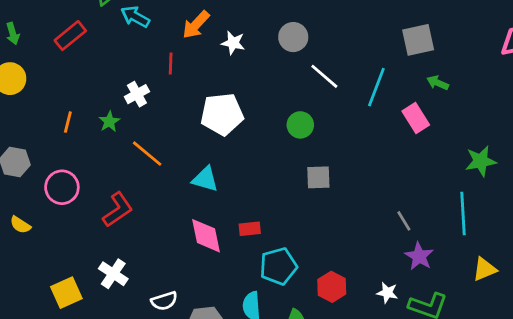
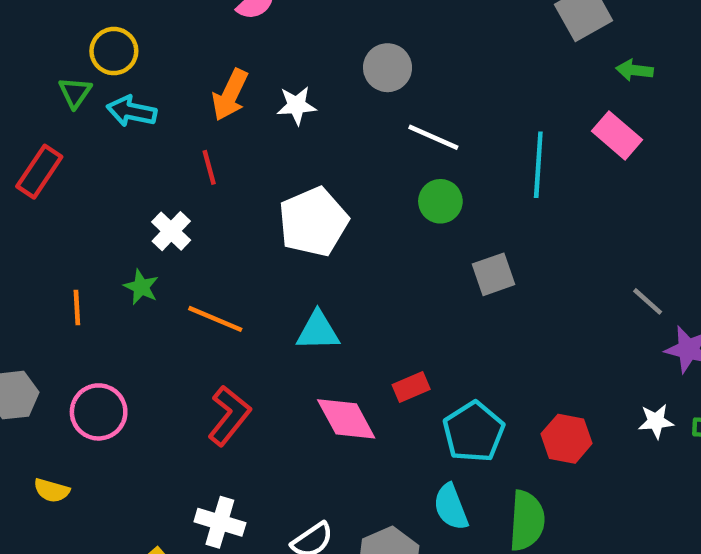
white line: (324, 76) -> (433, 137), moved
cyan line: (376, 87) -> (538, 165), moved
red L-shape: (118, 210) -> (229, 416), moved

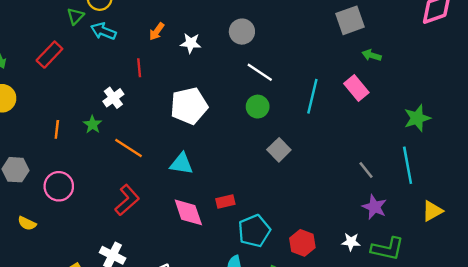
orange arrow: (230, 95) -> (157, 32), size x0.7
gray square: (494, 274) -> (279, 150), turned -35
gray line: (648, 301) -> (366, 170), moved

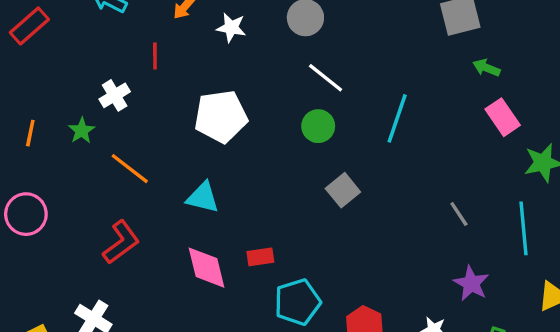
pink rectangle: (356, 88) -> (503, 117), moved
gray line: (366, 170) -> (459, 214), moved

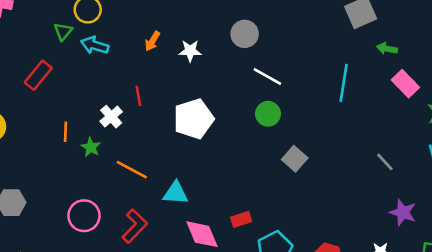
red line: (155, 56) -> (138, 96), moved
cyan line: (397, 118) -> (344, 83), moved
orange line: (30, 133) -> (66, 132), moved
cyan triangle: (203, 197) -> (175, 193), moved
pink circle: (26, 214) -> (84, 216), moved

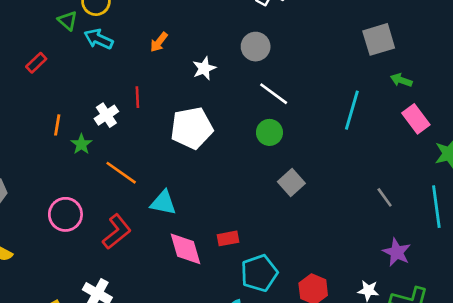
green triangle: (63, 31) -> (68, 21), turned -36
white star: (190, 51) -> (204, 68), moved, turned -30
red rectangle: (38, 75) -> (36, 63), size x0.7

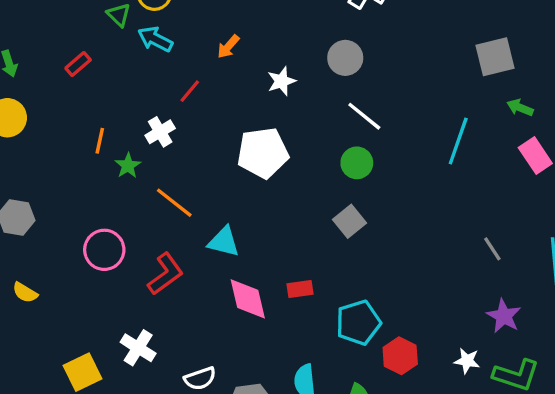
red line: (137, 97) -> (190, 91), moved, turned 40
gray square: (291, 183) -> (350, 221), moved
cyan pentagon: (259, 273) -> (358, 323), moved

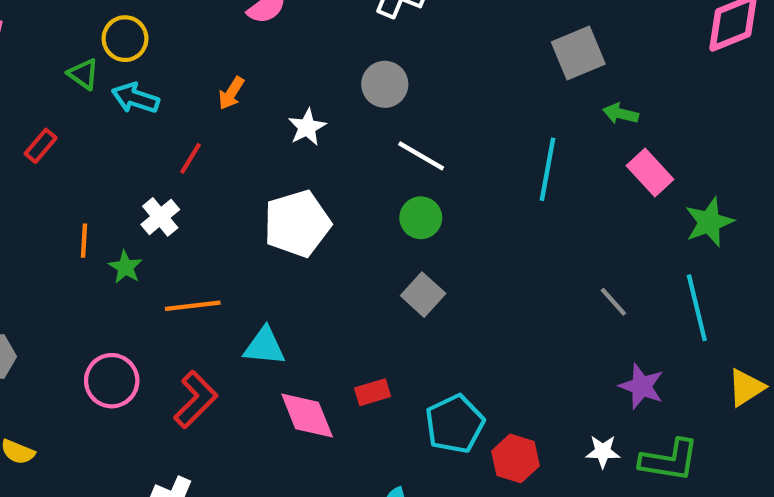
orange line: (174, 203) -> (193, 306), turned -36

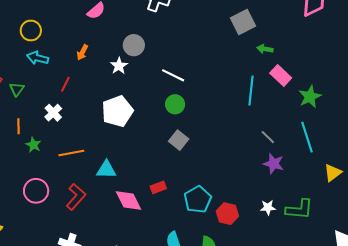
green triangle: (83, 74) -> (17, 89), moved, turned 35
gray circle: (385, 84) -> (134, 45), moved
cyan line: (547, 169) -> (251, 91), moved
green star: (125, 267) -> (33, 145), moved
purple star: (641, 386) -> (274, 164), moved

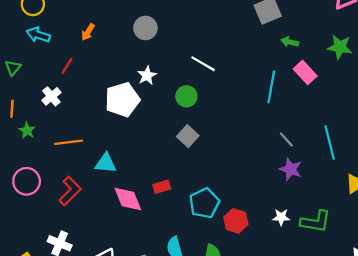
white star: (119, 66) -> (147, 76), moved
white line: (173, 75) -> (203, 64), moved
green star: (310, 97) -> (340, 47), moved, turned 30

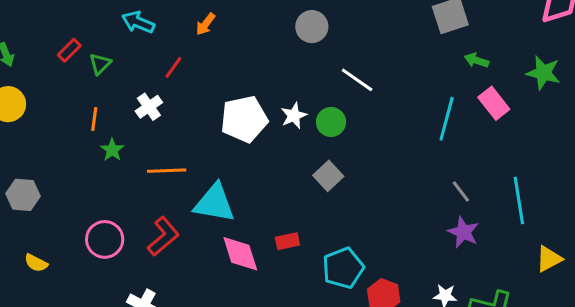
gray circle: (145, 28) -> (312, 27), moved
white star: (147, 76) -> (294, 116), moved
cyan triangle: (106, 163) -> (214, 203), size x1.4
pink circle: (27, 181) -> (105, 239), moved

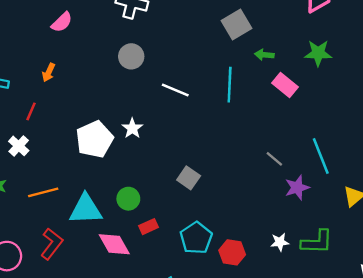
cyan line: (447, 119) -> (230, 85), moved
green circle: (331, 122) -> (128, 199), moved
gray square: (328, 176) -> (189, 178), moved
purple star: (463, 232) -> (297, 188), moved, turned -30

